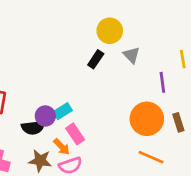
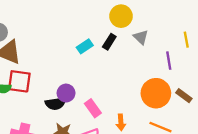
cyan rectangle: (63, 111) -> (85, 46), moved
brown rectangle: (178, 122) -> (184, 96), turned -35
orange arrow: (62, 147) -> (121, 122), moved, turned 42

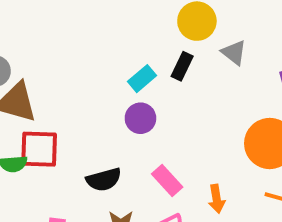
purple circle: (66, 93) -> (140, 118), moved

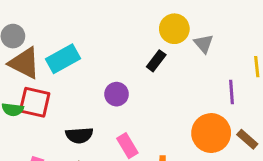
gray triangle: (234, 53) -> (204, 44), moved
cyan rectangle: (142, 79) -> (63, 59), moved, size x1.5

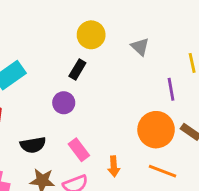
yellow circle: (174, 29) -> (91, 35), moved
black rectangle: (156, 61) -> (77, 69), moved

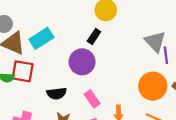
gray triangle: (140, 47) -> (155, 42), moved, size x1.5
purple circle: (64, 103) -> (82, 62), size x1.5

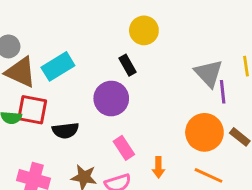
black rectangle: (94, 36) -> (128, 65), turned -64
black semicircle: (57, 93) -> (65, 130), moved

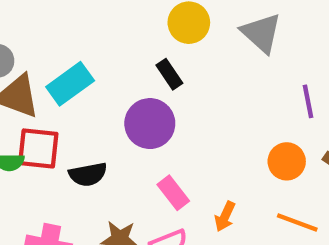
gray triangle: (209, 73) -> (261, 33), moved
orange circle: (204, 132) -> (287, 161), size x0.7
orange arrow: (158, 167) -> (225, 216), turned 30

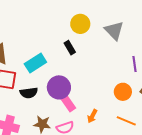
cyan rectangle: (70, 84) -> (35, 63), moved
purple circle: (150, 124) -> (59, 87), moved

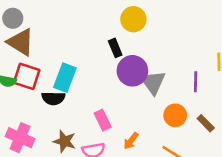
gray triangle: (114, 31) -> (153, 82), moved
cyan rectangle: (35, 63) -> (65, 78), moved, turned -45
purple circle: (59, 87) -> (132, 71), moved

